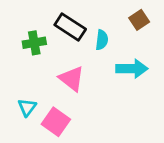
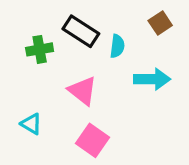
cyan triangle: (27, 107) -> (31, 124), turned -36
pink square: (56, 122) -> (92, 140), moved

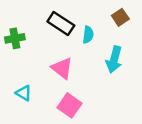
green cross: (40, 49) -> (15, 38), moved
cyan arrow: (152, 79) -> (114, 60), turned 105

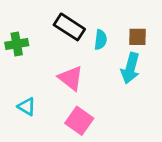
brown square: (120, 17) -> (138, 37), moved, turned 35

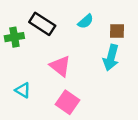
black rectangle: (69, 27) -> (42, 24), moved
cyan semicircle: (101, 40) -> (86, 21), moved, turned 42

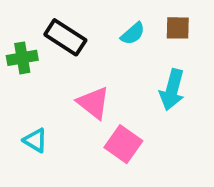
brown square: (117, 31) -> (178, 28), moved
pink square: (68, 102) -> (123, 144), moved

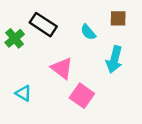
cyan semicircle: (133, 34) -> (88, 32), moved, turned 91
green cross: (22, 58) -> (15, 38), turned -30

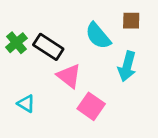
black rectangle: (43, 25) -> (48, 47), moved
cyan semicircle: (88, 32) -> (98, 36), size x1.5

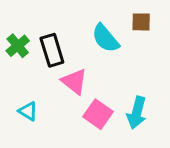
black rectangle: (48, 47) -> (52, 50), turned 40
cyan arrow: (127, 66) -> (137, 113), moved

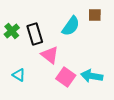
cyan semicircle: (105, 38) -> (71, 26), turned -105
cyan arrow: (137, 113) -> (92, 76), turned 85

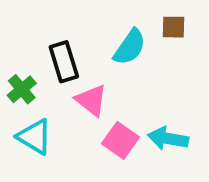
green cross: (12, 31) -> (22, 89), moved
cyan triangle: (19, 75) -> (35, 137), size x1.5

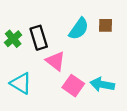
brown square: (174, 27) -> (106, 25), moved
green cross: (22, 89) -> (13, 39), moved

